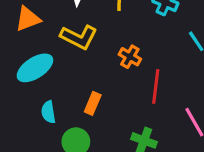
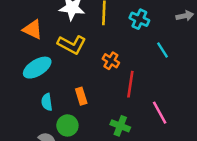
orange triangle: (28, 19) -> (33, 30), turned 45
orange rectangle: (93, 103) -> (81, 96), turned -42

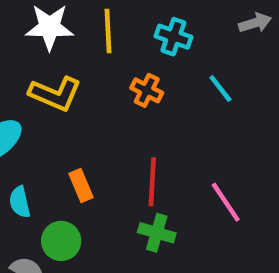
orange cross: (111, 61) -> (147, 90), moved
red line: (130, 84) -> (152, 182), moved

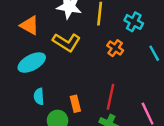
orange rectangle: (81, 186) -> (75, 104), moved

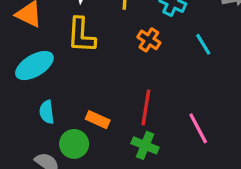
yellow L-shape: (67, 42) -> (81, 35), turned 64
orange rectangle: (75, 104) -> (98, 120), turned -49

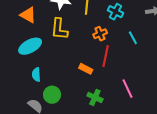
orange cross: (149, 40) -> (100, 34), turned 32
red line: (146, 107) -> (106, 56), moved
orange rectangle: (98, 120) -> (86, 69), moved

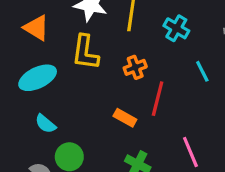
orange cross: (100, 34) -> (135, 67), moved
cyan semicircle: (36, 75) -> (45, 124), turned -48

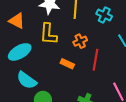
orange rectangle: (125, 118) -> (67, 64), moved
cyan semicircle: (45, 124) -> (27, 80), size x1.5

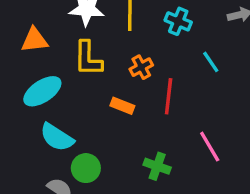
orange triangle: (17, 21) -> (34, 40), turned -30

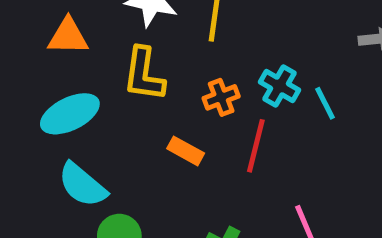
cyan cross: (178, 21) -> (280, 86), moved

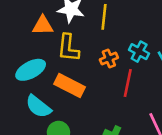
orange triangle: (68, 36) -> (43, 25), moved
orange rectangle: (186, 151) -> (70, 85), moved, size x1.6

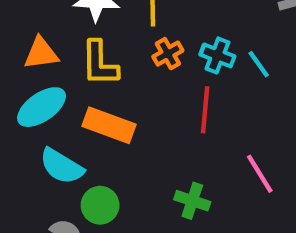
orange triangle: (43, 25) -> (41, 53), moved
orange cross: (109, 59) -> (168, 54), moved

